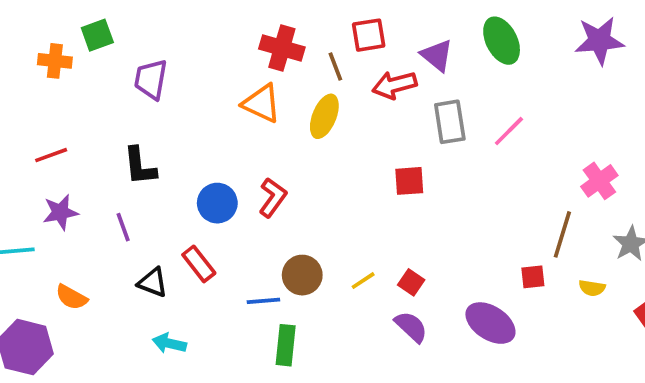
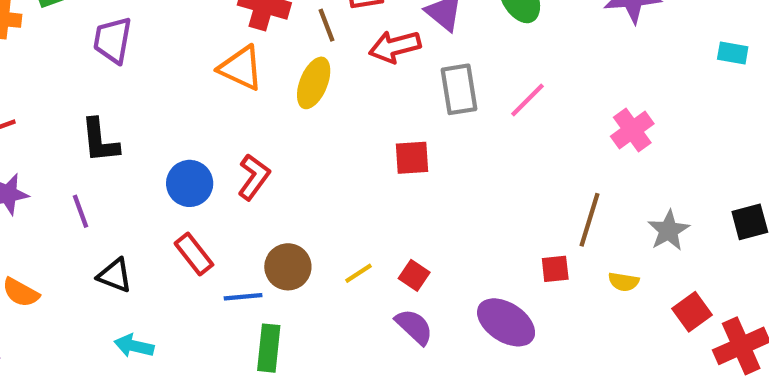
pink cross: (599, 181) -> (632, 130), moved
red rectangle: (199, 264) -> (194, 254), moved

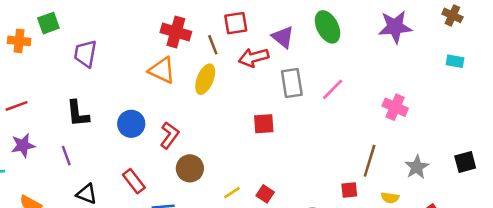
pink cross: (632, 130) -> (395, 107), turned -30
blue circle: (190, 183) -> (131, 124), moved
brown circle: (288, 267) -> (190, 168), moved

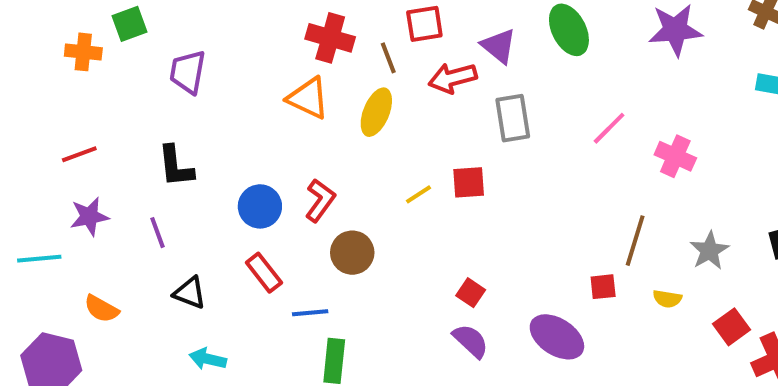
pink line: (333, 89) -> (609, 128), moved
blue circle: (131, 124) -> (260, 206), moved
yellow line: (232, 193) -> (418, 194), moved

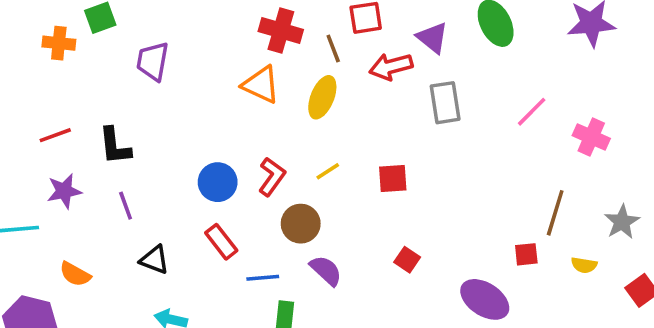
black L-shape: (176, 166) -> (115, 146), moved
red square: (469, 182) -> (393, 178), moved
yellow line: (418, 194) -> (328, 171), moved
purple semicircle: (471, 341) -> (326, 271), moved

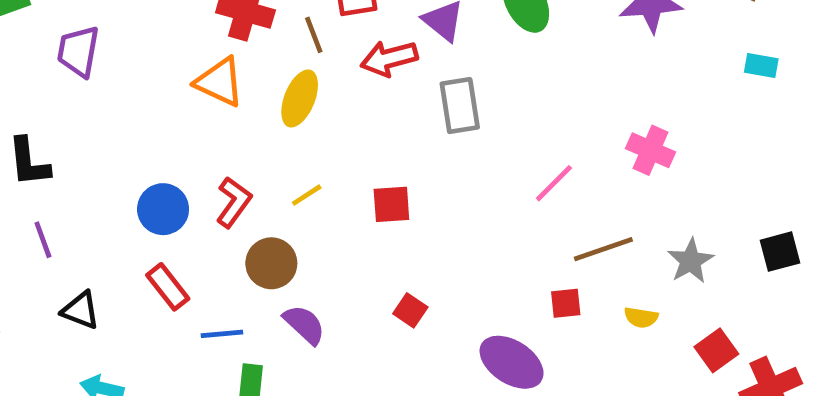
pink line: (532, 112) -> (554, 183), moved
brown line: (555, 213) -> (603, 249), turned 54

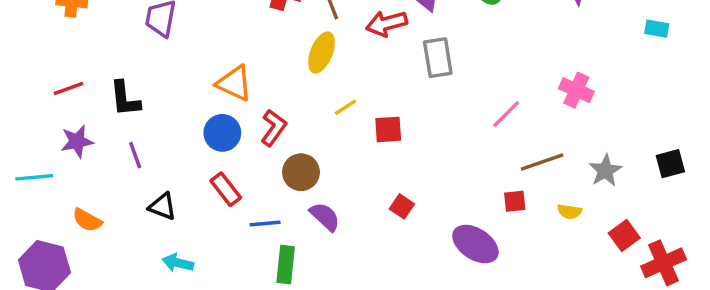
orange triangle: (220, 82) -> (234, 83), moved
yellow line: (307, 195) -> (345, 107), moved

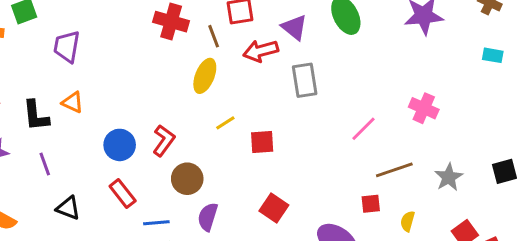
orange triangle: (234, 83) -> (73, 102), moved, size x0.7
red square: (402, 206) -> (274, 208), size x1.4
yellow semicircle: (569, 212) -> (408, 221), moved, turned 96
purple semicircle: (325, 217) -> (208, 217), turned -116

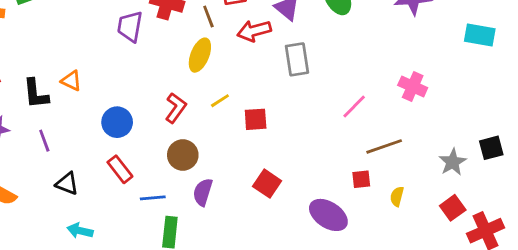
purple trapezoid: (67, 46) -> (130, 26), moved
cyan rectangle: (493, 55) -> (480, 35), size x1.5
red L-shape: (164, 141) -> (176, 108), moved
gray star: (449, 177) -> (453, 162), moved

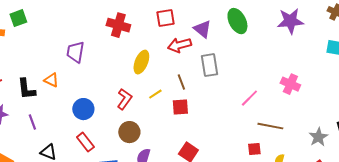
brown line: (208, 16) -> (181, 82), moved
purple trapezoid: (130, 26) -> (75, 52), moved
brown line: (384, 146) -> (270, 126), turned 30

